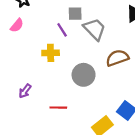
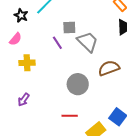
yellow cross: (51, 53) -> (27, 63), moved
red line: (58, 108) -> (70, 116), moved

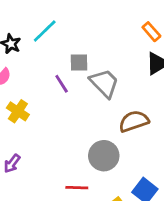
yellow cross: (27, 63) -> (18, 111), turned 35
gray circle: (78, 84) -> (104, 156), moved

